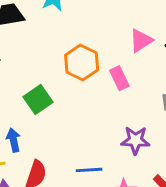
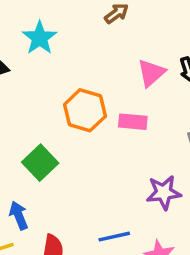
pink rectangle: (119, 78) -> (133, 122), turned -50

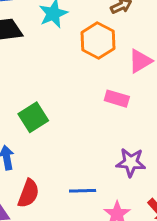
orange hexagon: (85, 110) -> (98, 40), moved

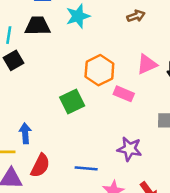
orange hexagon: (98, 40) -> (99, 70), moved
green square: (33, 117) -> (72, 102), moved

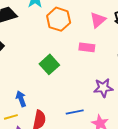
orange hexagon: (99, 70) -> (59, 19), moved

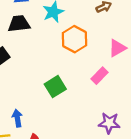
pink rectangle: (87, 47) -> (100, 76), turned -63

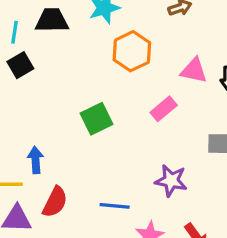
pink triangle: (117, 48) -> (194, 71), turned 36

